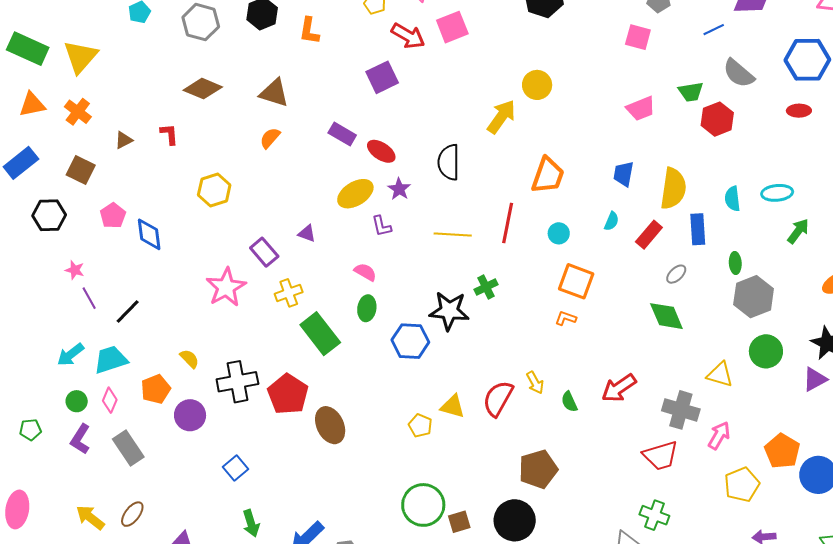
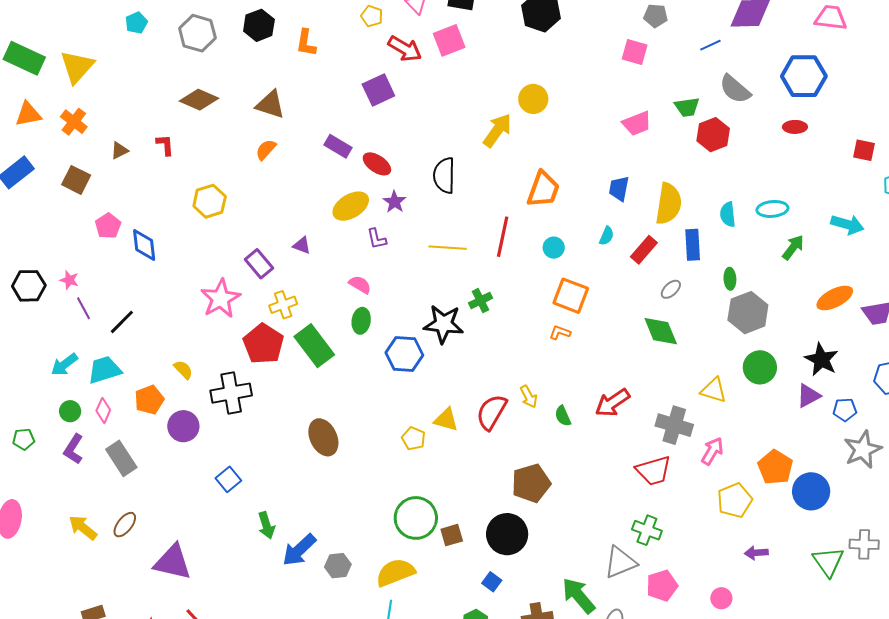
black hexagon: (49, 215) -> (29, 286), moved
red pentagon: (288, 394) -> (263, 344), moved
green arrow: (251, 523) -> (266, 525), moved

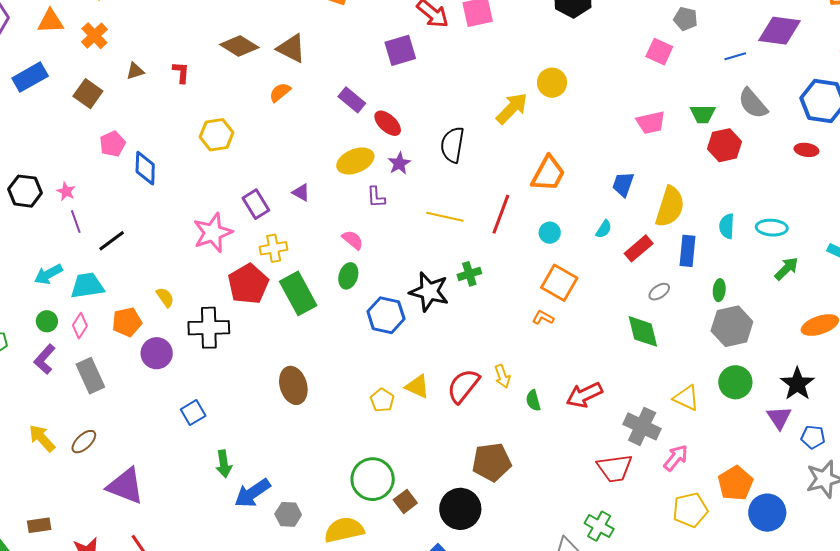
brown diamond: (199, 100) -> (239, 46), moved
purple triangle: (808, 396) -> (779, 418), turned -44
brown square: (452, 535) -> (405, 501), turned -30

